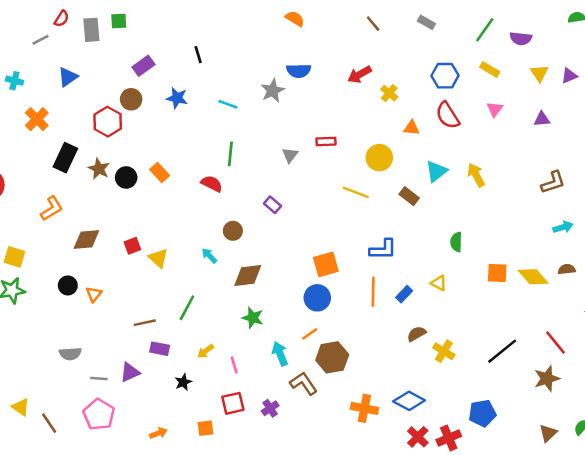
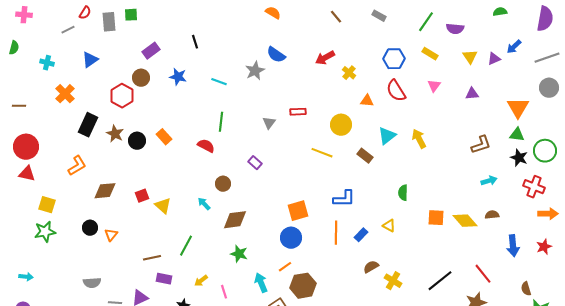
blue semicircle: (299, 71) -> (276, 55), turned 36

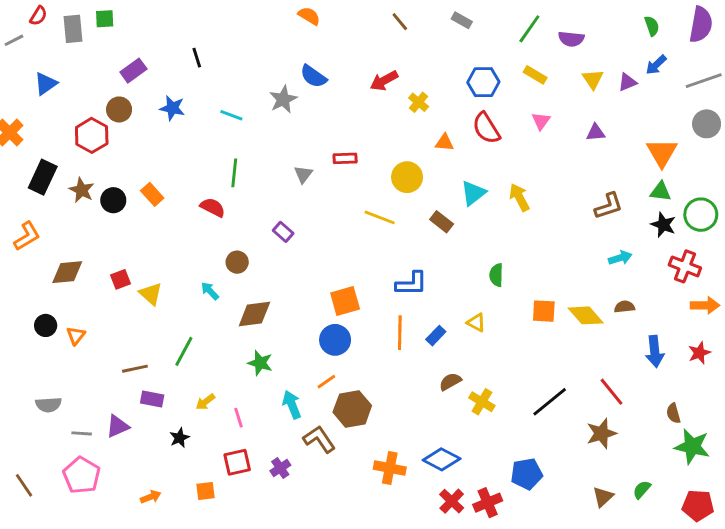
green semicircle: (500, 12) -> (652, 26), moved, turned 80

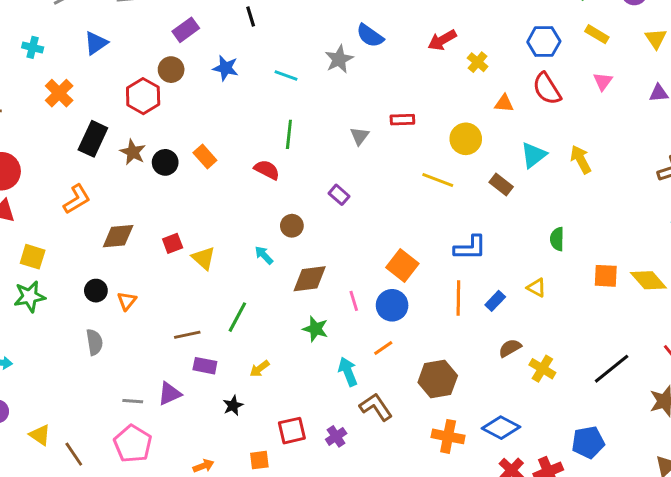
orange square: (345, 301) -> (402, 266), turned -36
gray semicircle: (48, 405) -> (94, 342), moved, turned -95
brown hexagon: (352, 409) -> (438, 379), moved
pink line: (239, 418) -> (354, 301), moved

